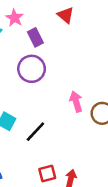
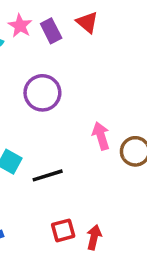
purple rectangle: (35, 37) -> (51, 31), moved
black line: (35, 132) -> (48, 175), turned 30

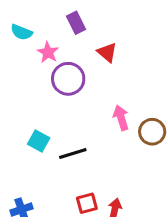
red triangle: (87, 22) -> (107, 52), moved
pink star: (20, 26) -> (48, 52), moved

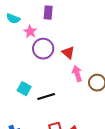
purple rectangle: (76, 23) -> (48, 13), turned 32
red triangle: (107, 52) -> (68, 53), moved

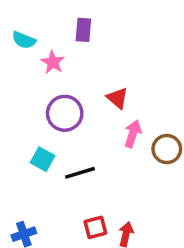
purple circle: (43, 49) -> (65, 113), moved
pink arrow: (77, 74) -> (133, 134), turned 35

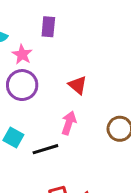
purple circle: (65, 113) -> (22, 85), moved
pink arrow: (133, 134) -> (69, 123), moved

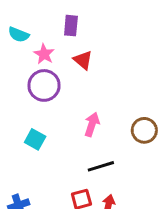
red triangle: (78, 85) -> (83, 60), moved
black line: (45, 149) -> (101, 166), moved

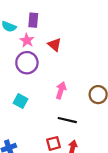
purple rectangle: (71, 26) -> (33, 20), moved
black line: (101, 166) -> (67, 120), turned 30

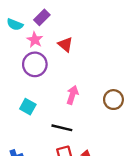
purple rectangle: (33, 20) -> (42, 17), turned 40
black line: (67, 120) -> (62, 128), moved

